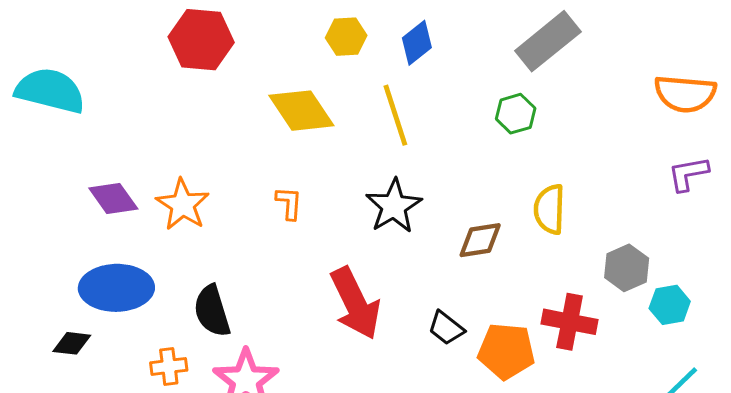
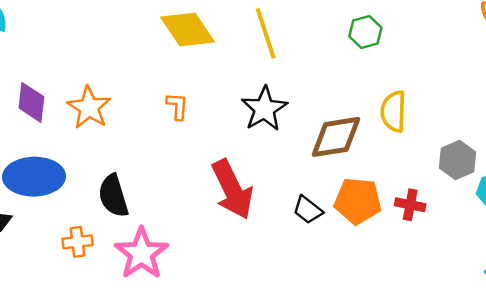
purple diamond: (113, 198) -> (31, 102), turned 42
brown diamond: (480, 240) -> (336, 137), size x1.4
red cross: (570, 322) -> (410, 205), size x0.7
orange pentagon: (506, 351) -> (358, 201), moved

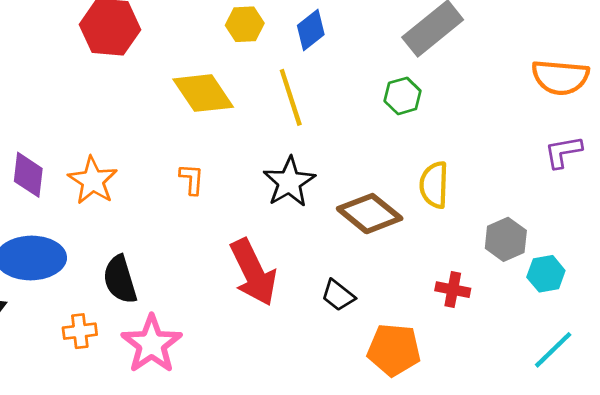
brown diamond: (336, 137) -> (370, 214), turned 48
orange pentagon: (358, 201) -> (394, 350), moved

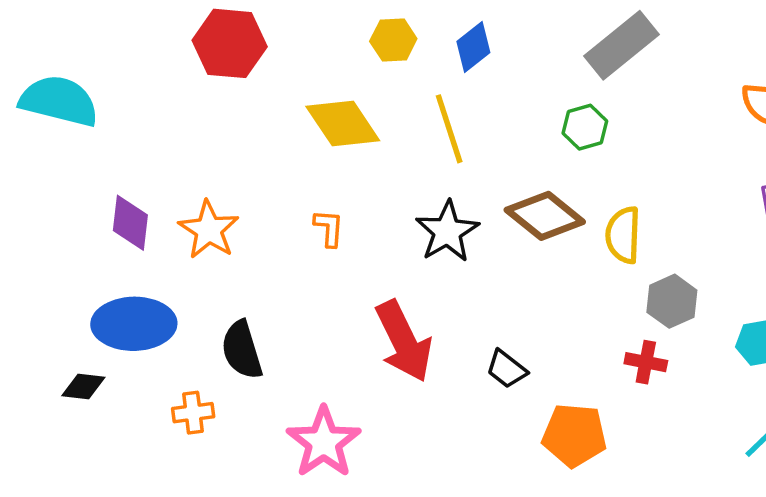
brown diamond: (370, 214) -> (545, 216), moved
gray hexagon: (506, 239) -> (672, 301), moved
pink star: (152, 344) -> (324, 442), moved

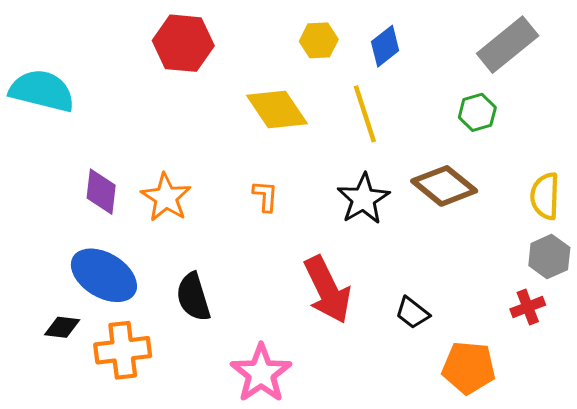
yellow semicircle: (623, 235) -> (545, 196), moved
blue ellipse: (134, 324) -> (104, 275), turned 32
red cross: (646, 362) -> (528, 307), turned -32
orange cross: (193, 413) -> (123, 350), moved, size x1.6

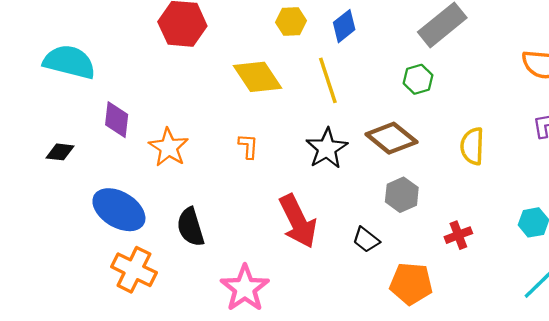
purple diamond: (101, 192) -> (117, 120), moved
gray hexagon: (549, 257) -> (402, 195), moved
black diamond: (62, 327) -> (60, 152), moved
orange cross: (123, 350) -> (134, 270), turned 33

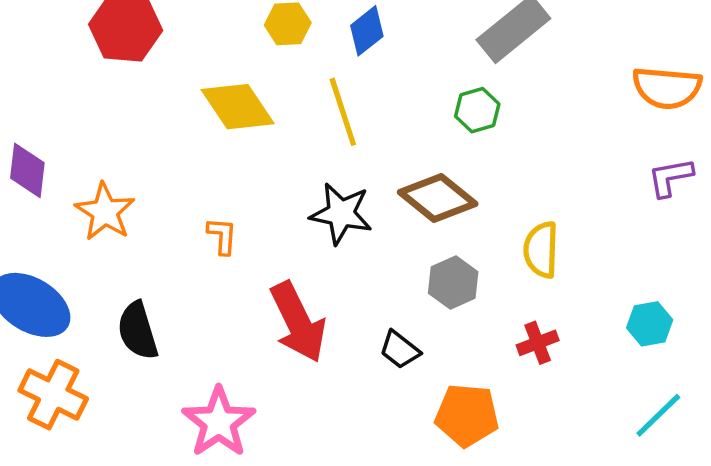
orange L-shape: (248, 146) -> (222, 236), moved
yellow semicircle: (472, 146) -> (541, 250), moved
black star: (327, 148) -> (341, 214), turned -30

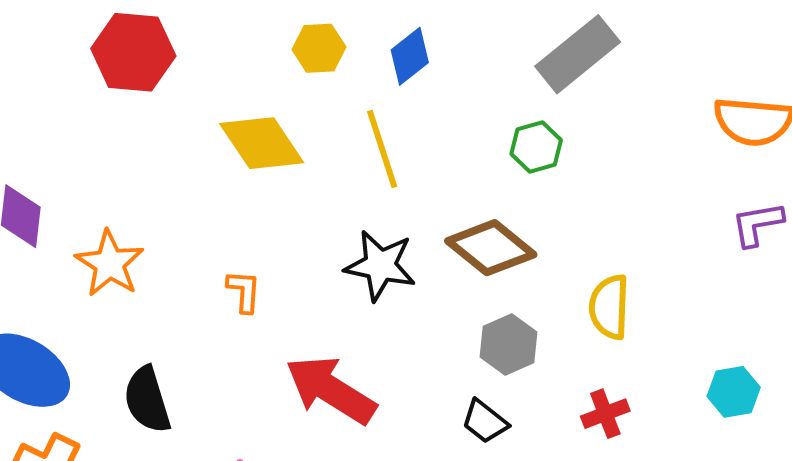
red arrow: (298, 322) -> (331, 390), turned 148
black trapezoid: (400, 350) -> (485, 422), moved

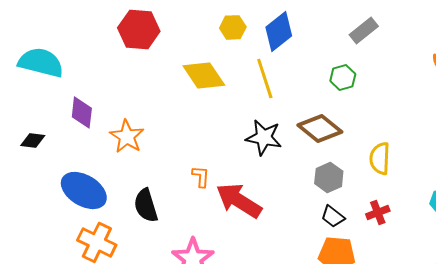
gray rectangle: (578, 54) -> (364, 30), size x0.7
blue diamond: (410, 56) -> (279, 31), size x1.4
orange L-shape: (244, 291) -> (201, 176), moved
black trapezoid: (485, 422) -> (333, 216), moved

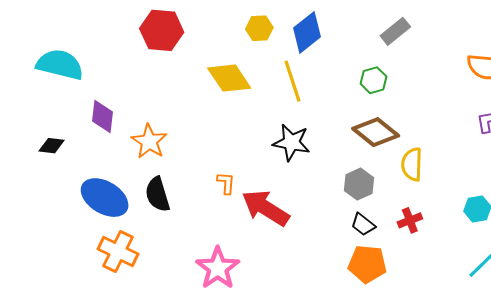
brown diamond: (320, 128) -> (376, 132), moved
black semicircle: (146, 205) -> (157, 194), moved

